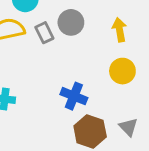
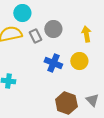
yellow circle: (122, 71) -> (79, 61), moved
blue cross: (74, 96) -> (53, 63), moved

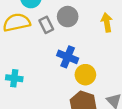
yellow circle: (79, 61) -> (85, 75), moved

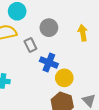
gray rectangle: (46, 25) -> (30, 45), moved

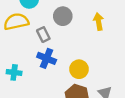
blue cross: (49, 63) -> (47, 58), moved

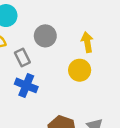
yellow circle: (79, 69) -> (80, 70), moved

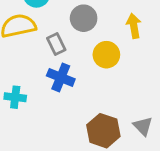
yellow circle: (80, 70) -> (106, 55), moved

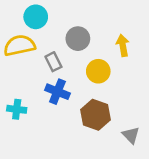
brown hexagon: (103, 131) -> (96, 115), moved

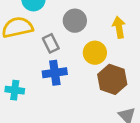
blue cross: (57, 92) -> (55, 73), turned -30
brown hexagon: (96, 115) -> (112, 79), moved

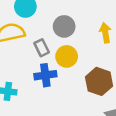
yellow circle: (95, 53) -> (67, 56), moved

